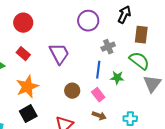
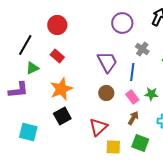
gray cross: (108, 47) -> (142, 49), turned -32
purple trapezoid: (59, 54) -> (107, 62), moved
green star: (117, 78) -> (151, 94), moved
brown arrow: (99, 116) -> (133, 118), turned -80

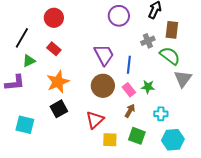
gray cross: (142, 49) -> (148, 41), moved, turned 32
brown circle: (106, 93) -> (103, 86), size x1.5

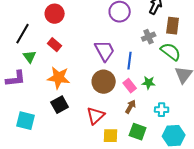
green triangle: (29, 61) -> (30, 57), turned -40
orange star: (58, 82) -> (59, 78), turned 30

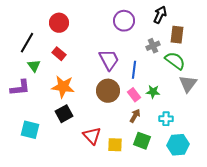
red triangle: (96, 116) -> (92, 136), moved, turned -30

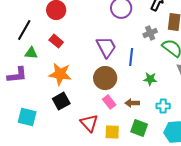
green triangle: (34, 66) -> (31, 53), turned -48
pink rectangle: (134, 95) -> (109, 102), moved
brown arrow: (135, 116) -> (132, 103), turned -120

